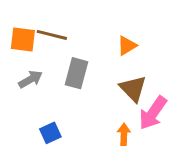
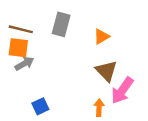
brown line: (52, 35) -> (21, 29), moved
orange square: (23, 40) -> (18, 48), moved
gray rectangle: (76, 73) -> (61, 24), moved

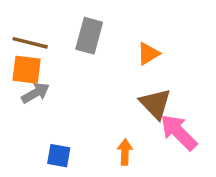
pink arrow: (122, 90) -> (179, 132), turned 100
blue square: (40, 106) -> (59, 156), turned 35
orange arrow: (99, 108) -> (125, 152), moved

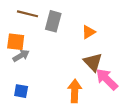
brown line: (30, 43) -> (27, 14), moved
orange arrow: (125, 152) -> (75, 91), size x1.5
blue square: (59, 156) -> (21, 91), moved

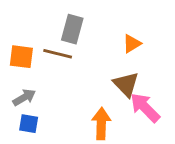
brown line: (27, 14) -> (58, 54), moved
orange triangle: (89, 32) -> (132, 44), moved
gray arrow: (21, 56) -> (24, 97), moved

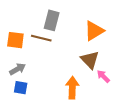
orange triangle: (132, 44) -> (94, 31), size x1.5
pink arrow: (145, 108) -> (103, 76), size x0.6

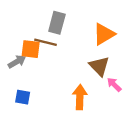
orange square: (15, 40) -> (31, 49), moved
gray arrow: (17, 69) -> (17, 62), moved

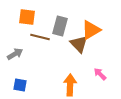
gray rectangle: (57, 23) -> (60, 26), moved
orange square: (31, 49) -> (27, 17), moved
brown triangle: (99, 66) -> (79, 44), moved

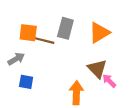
orange square: (27, 17) -> (28, 33), moved
brown triangle: (79, 44) -> (97, 69), moved
blue square: (20, 85) -> (26, 82), moved

